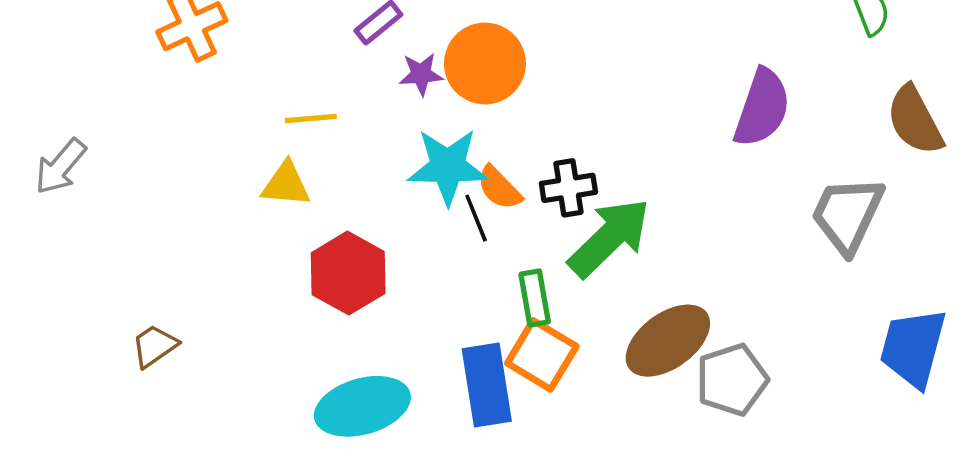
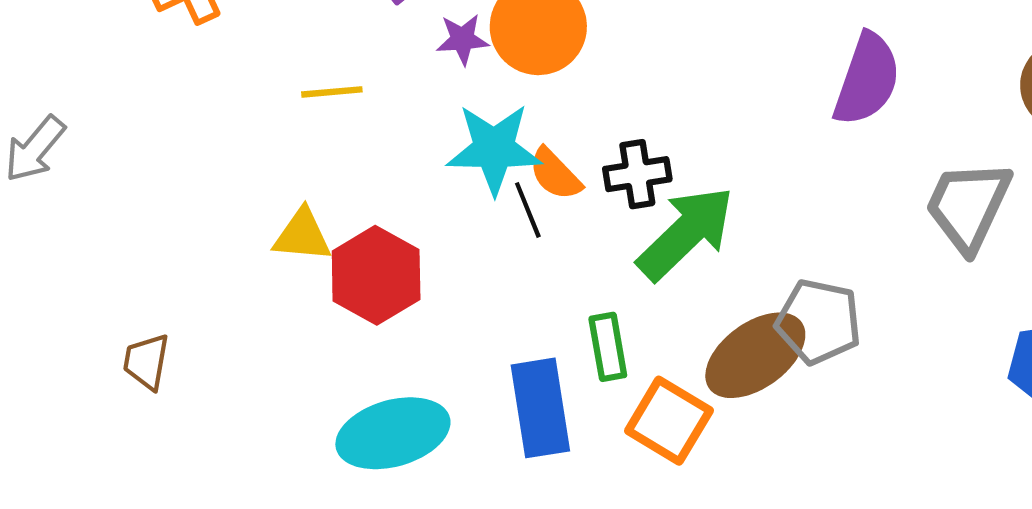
yellow triangle: (286, 184) -> (302, 235), moved
green rectangle: (535, 298) -> (608, 347), moved
brown trapezoid: (155, 346) -> (146, 362), turned -45
orange square: (542, 355) -> (669, 421), moved
gray pentagon: (732, 380) -> (819, 322), moved, turned 30

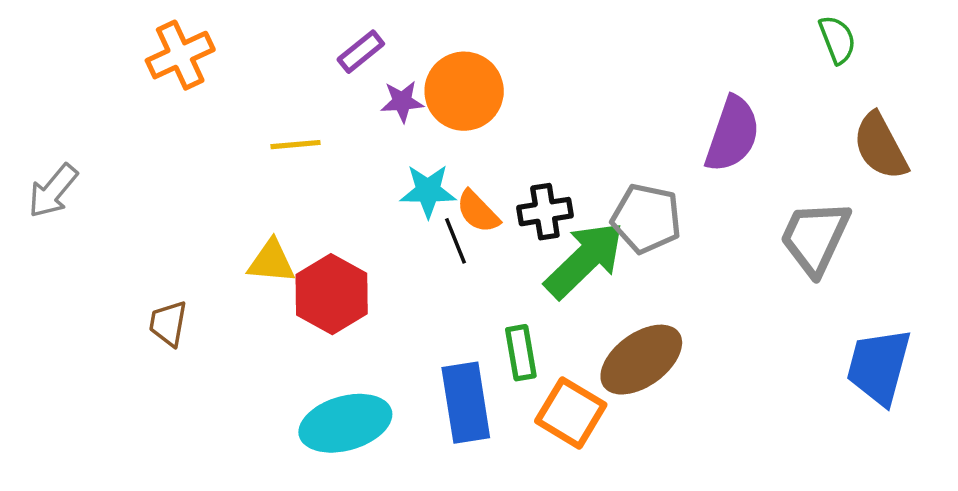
cyan star: (494, 149) -> (428, 191), size x0.7
gray pentagon: (819, 322) -> (646, 218), moved
brown trapezoid: (146, 362) -> (168, 323), moved

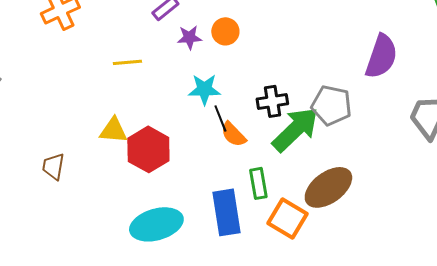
orange circle: (464, 91) -> (225, 31), size x0.6
orange semicircle: (478, 212) -> (233, 134), moved

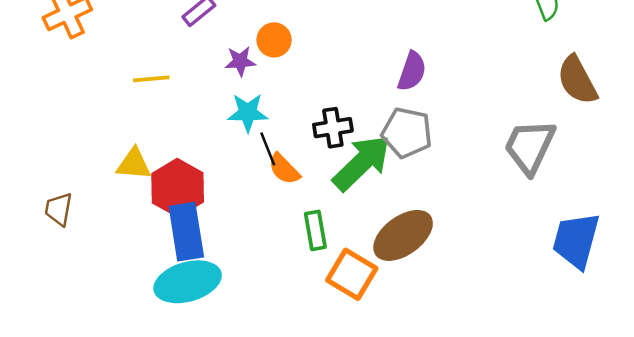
purple star: (189, 37) -> (240, 61), moved
purple semicircle: (381, 56) -> (412, 71), moved, size x0.7
blue rectangle: (226, 212) -> (186, 232), moved

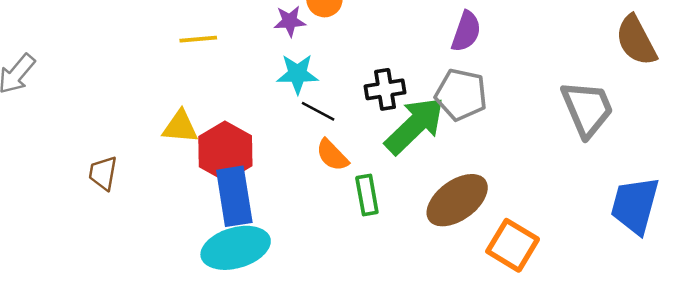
gray trapezoid: (530, 146) -> (587, 109), turned 132
black line: (268, 149) -> (318, 111), turned -40
orange semicircle: (284, 169) -> (332, 155), moved
orange square: (352, 274) -> (513, 245), moved

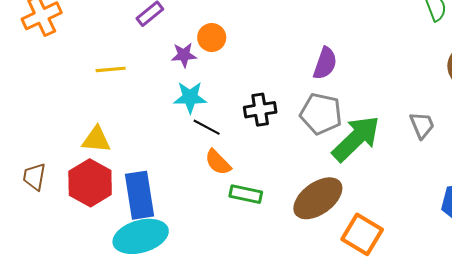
gray trapezoid: (587, 109) -> (422, 125), size x0.6
green arrow: (415, 125) -> (356, 139), moved
red hexagon: (225, 151) -> (90, 183), moved
green rectangle: (367, 195) -> (246, 194), turned -68

